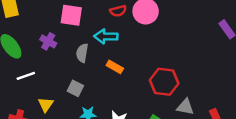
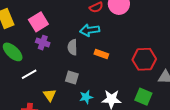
pink square: (71, 15) -> (38, 22), moved, turned -30

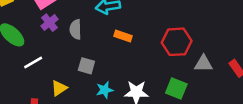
purple cross: (43, 43) -> (49, 23), turned 32
gray semicircle: (72, 47) -> (76, 29), moved
yellow triangle: (50, 95) -> (59, 88), turned 32

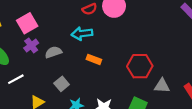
gray semicircle: (76, 29) -> (53, 52), turned 70
gray square: (86, 66) -> (62, 84), turned 32

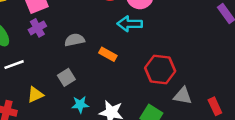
cyan arrow: (82, 34) -> (130, 24), moved
gray semicircle: (53, 52) -> (75, 40), moved

